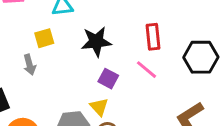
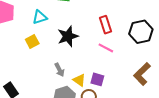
gray arrow: (30, 65) -> (60, 70), moved
purple square: (108, 79) -> (97, 79), moved

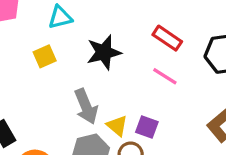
red rectangle: (106, 25) -> (167, 38), turned -42
gray arrow: (60, 70) -> (86, 106), size x1.5

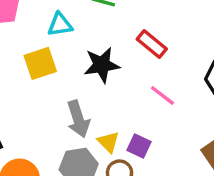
red rectangle: (167, 38) -> (152, 44), moved
yellow square: (45, 56) -> (40, 63), size x1.4

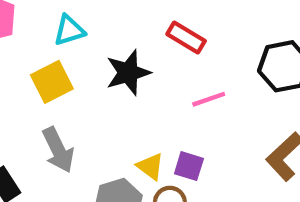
pink line: (162, 95) -> (209, 99), turned -48
gray arrow: (78, 119) -> (58, 150), moved

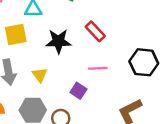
yellow triangle: (150, 166) -> (40, 75), moved
purple square: (189, 166) -> (78, 91), moved

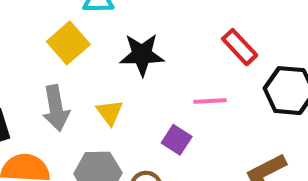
red rectangle: (95, 31) -> (240, 47), moved
yellow square: (16, 34) -> (68, 43), turned -30

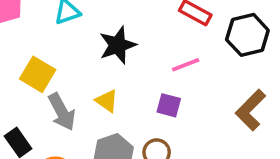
yellow square: (68, 43) -> (38, 74), moved

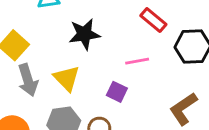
yellow triangle: (107, 101) -> (67, 78), size x1.4

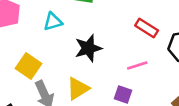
yellow triangle: (67, 78) -> (78, 88), turned 50

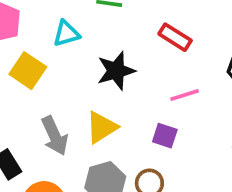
red rectangle: (147, 28) -> (175, 37), moved
yellow square: (28, 66) -> (28, 71), moved

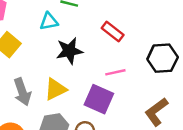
cyan triangle: (66, 34) -> (49, 22), moved
purple square: (165, 136) -> (99, 99), size x1.6

